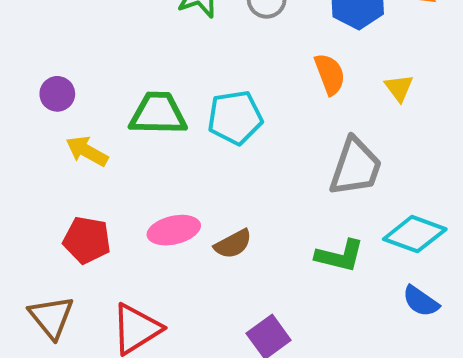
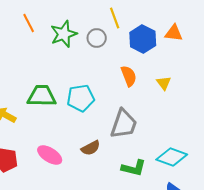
gray trapezoid: (355, 167) -> (124, 124), moved
pink ellipse: (174, 230) -> (50, 155), turned 45
brown semicircle: (233, 244) -> (91, 148), moved

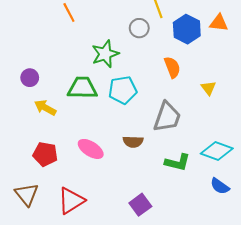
green star: (64, 34) -> (105, 54), moved
yellow triangle: (164, 83) -> (208, 88), moved
brown semicircle: (91, 148) -> (133, 142), turned 30

